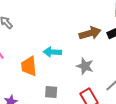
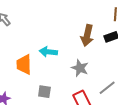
brown arrow: (90, 33) -> (87, 36), turned 115

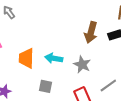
cyan arrow: (48, 52) -> (54, 58), moved

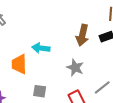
cyan arrow: (54, 58) -> (41, 48), moved

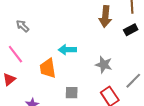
brown arrow: (82, 35) -> (105, 17), moved

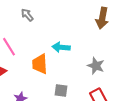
gray arrow: (23, 26) -> (27, 15), moved

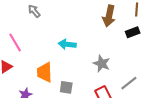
orange trapezoid: (40, 64) -> (45, 72), moved

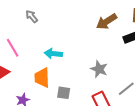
brown arrow: (109, 16) -> (107, 22), turned 45
cyan arrow: (67, 44) -> (53, 54), moved

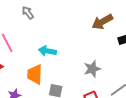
gray star: (99, 69) -> (92, 69), turned 30

